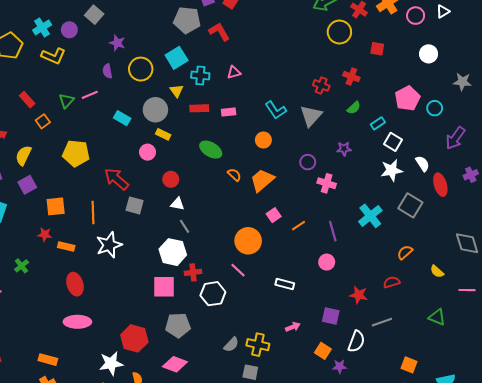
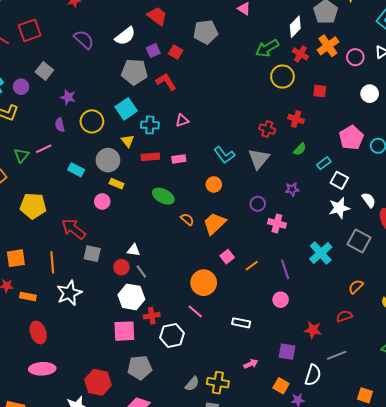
red circle: (171, 179) -> (121, 267), moved

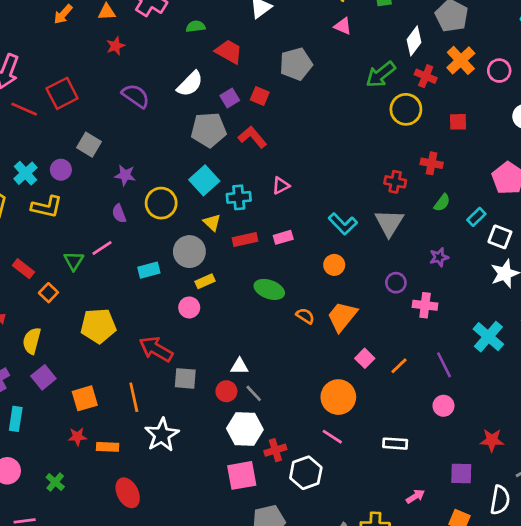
cyan rectangle: (76, 170) -> (149, 270), turned -35
yellow rectangle: (117, 184) -> (205, 281), turned -40

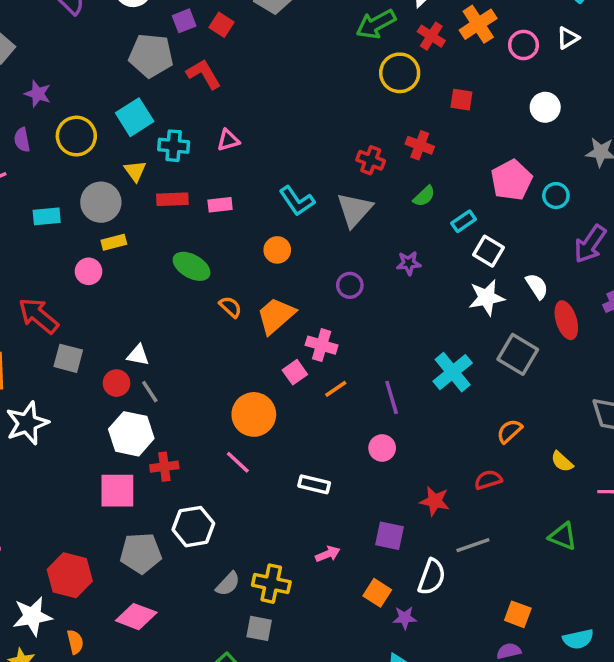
pink cross: (425, 305) -> (322, 345), moved
white hexagon: (306, 473) -> (193, 527), moved

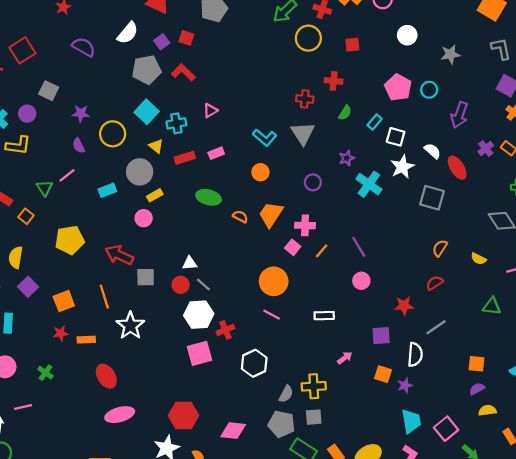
cyan cross: (453, 372) -> (369, 184), moved
gray pentagon: (141, 553) -> (281, 424), moved, turned 30

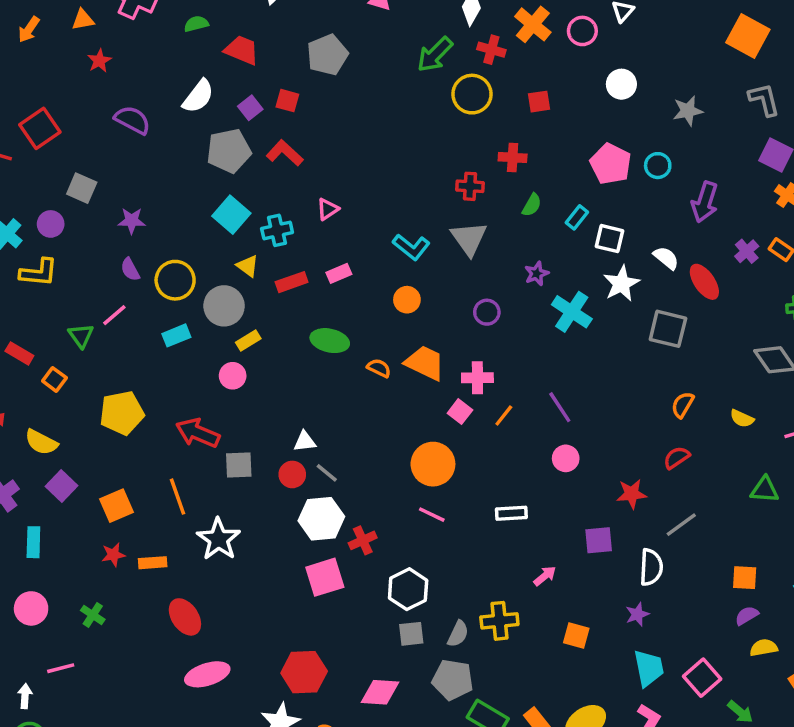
yellow circle: (113, 134) -> (175, 280), moved
orange trapezoid: (271, 214) -> (425, 363), turned 84
yellow semicircle: (16, 257) -> (41, 442), turned -70
orange square: (383, 374) -> (576, 635), moved
gray square: (314, 417) -> (411, 634), moved

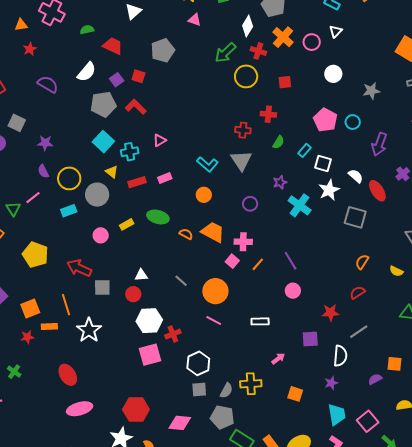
yellow rectangle: (248, 340) -> (127, 224), moved
yellow pentagon: (122, 413) -> (35, 255), turned 30
gray line: (327, 473) -> (181, 281), moved
orange rectangle: (153, 563) -> (49, 327), moved
purple semicircle: (747, 616) -> (375, 379), moved

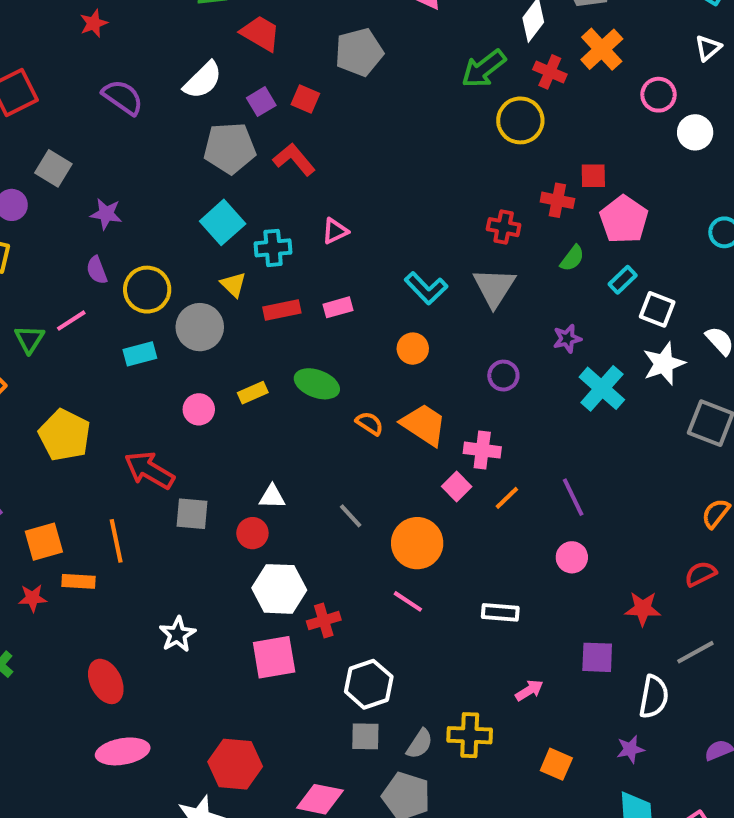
pink circle: (312, 42) -> (659, 95), moved
red square: (285, 82) -> (593, 176), moved
pink pentagon: (325, 120) -> (624, 220), moved
white star: (89, 330) -> (177, 634), moved, size x0.7

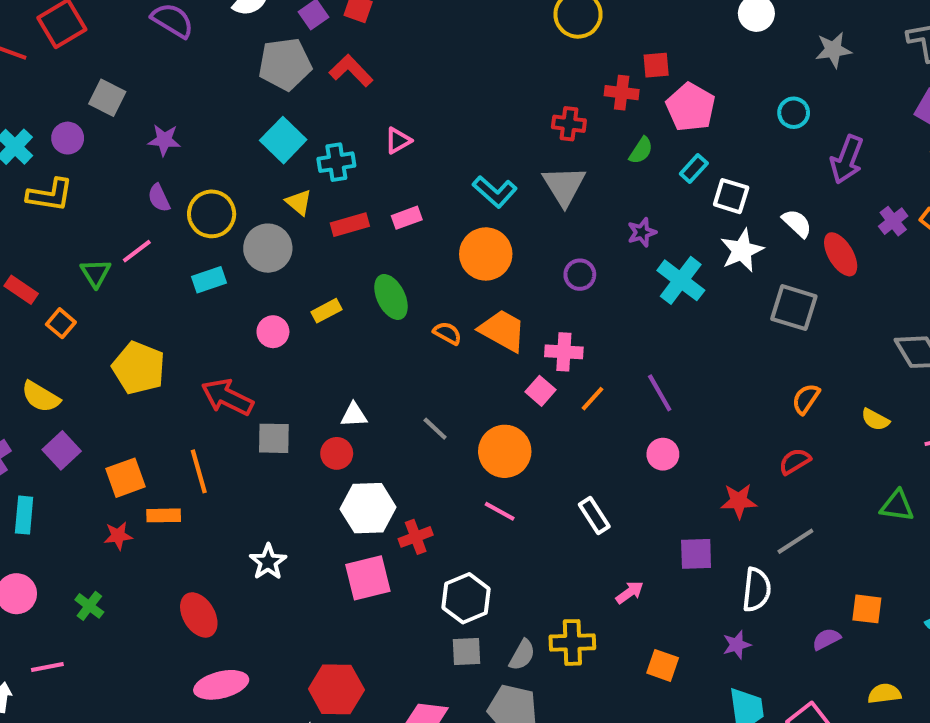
orange circle: (413, 349) -> (486, 254), size x1.6
green ellipse: (317, 384) -> (391, 297), turned 48
white rectangle: (500, 612) -> (594, 515), turned 57

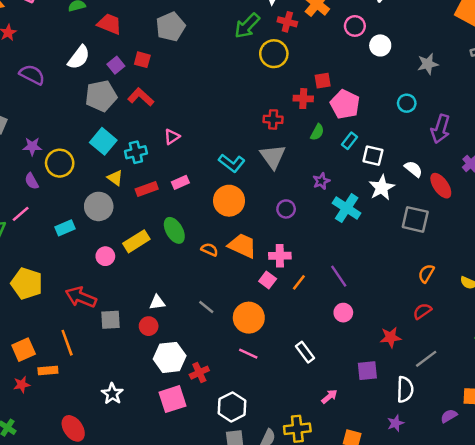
yellow circle: (212, 214) -> (60, 163), moved
yellow rectangle: (327, 311) -> (136, 241), size x1.5

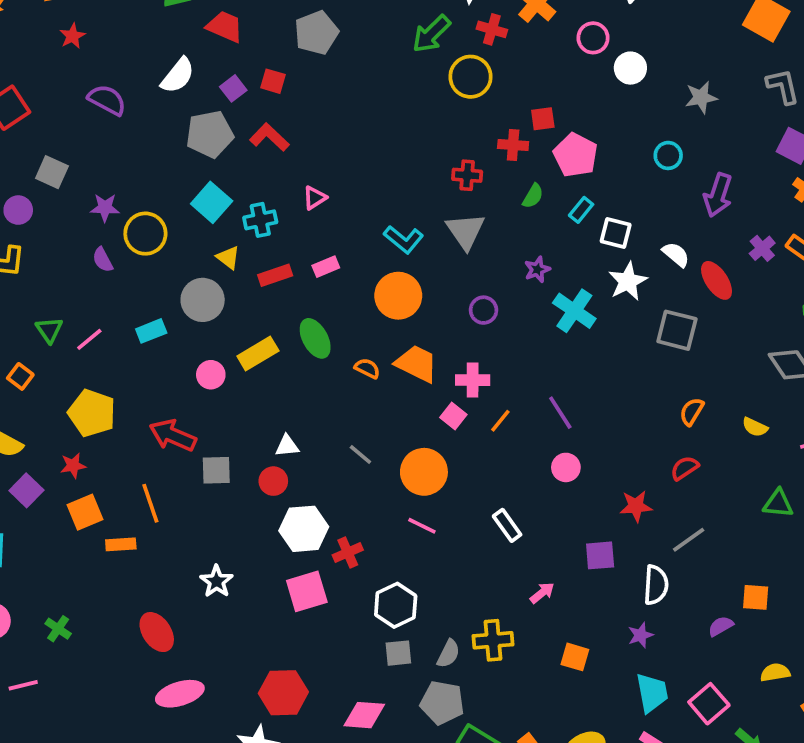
pink line: (21, 214) -> (89, 339), moved
red star: (22, 385) -> (73, 466), moved

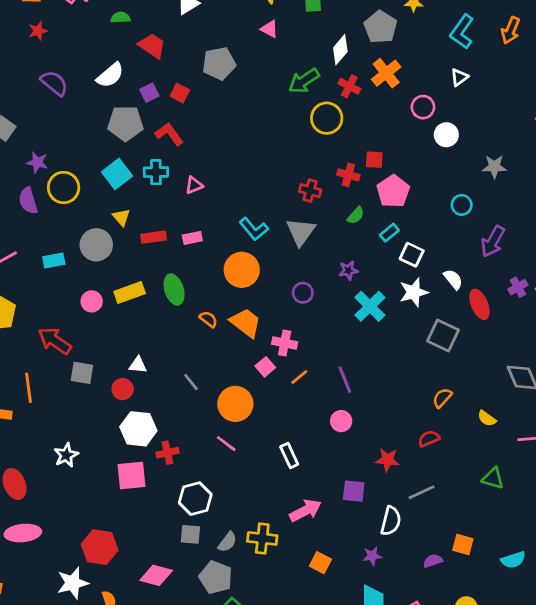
cyan cross: (260, 220) -> (156, 172), moved
purple semicircle: (103, 260) -> (28, 201), size x1.4
pink arrow: (542, 593) -> (305, 510), size x1.6

